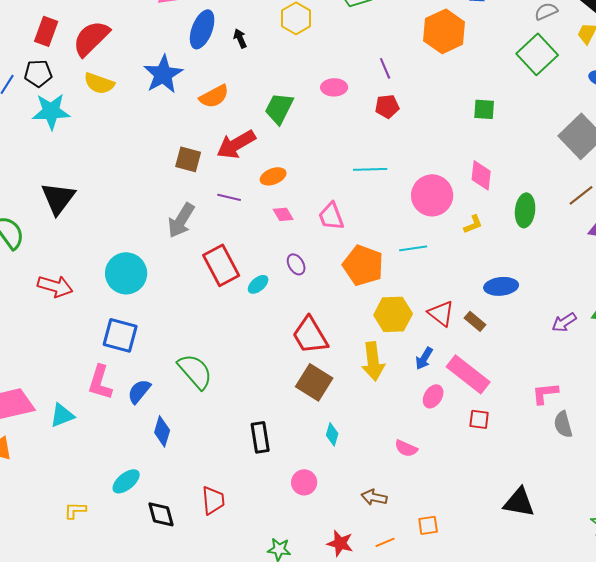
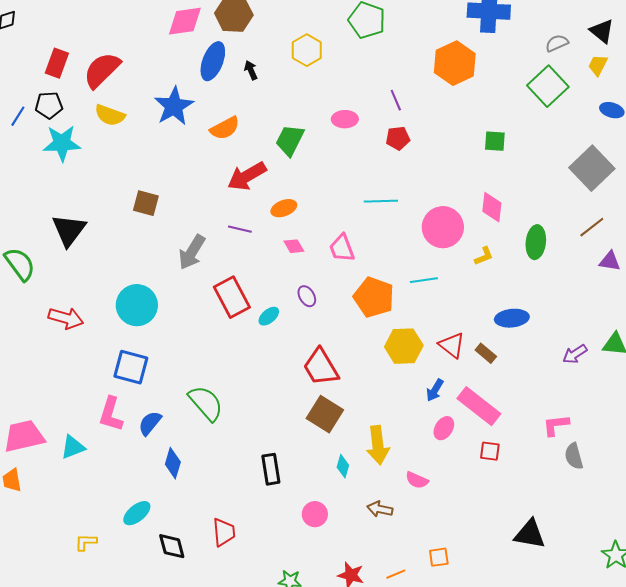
brown square: (188, 159) -> (146, 203), moved
yellow arrow: (373, 361) -> (378, 445), moved
brown arrow: (374, 497) -> (380, 509), moved

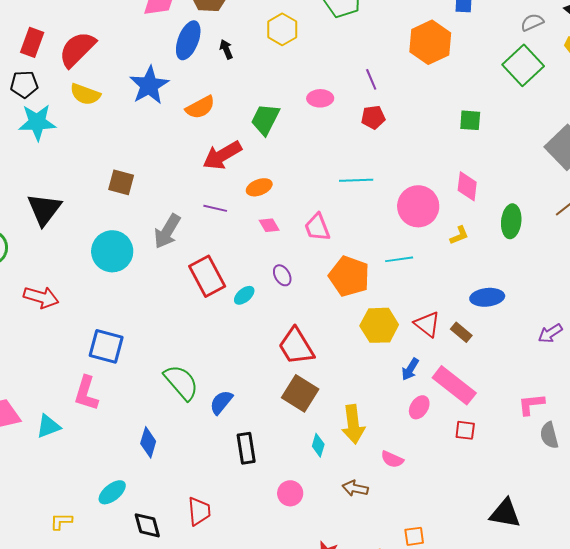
cyan circle: (137, 305) -> (112, 251), moved
blue semicircle: (150, 423) -> (221, 402), moved

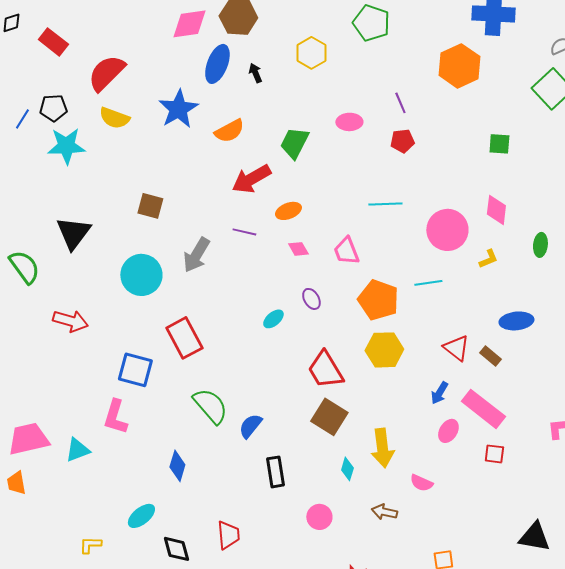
red rectangle: (32, 42) -> (53, 42), moved, turned -72
green ellipse: (511, 221) -> (540, 245), size x0.7
red rectangle: (207, 276) -> (184, 338), moved
yellow hexagon: (379, 325) -> (384, 350), moved

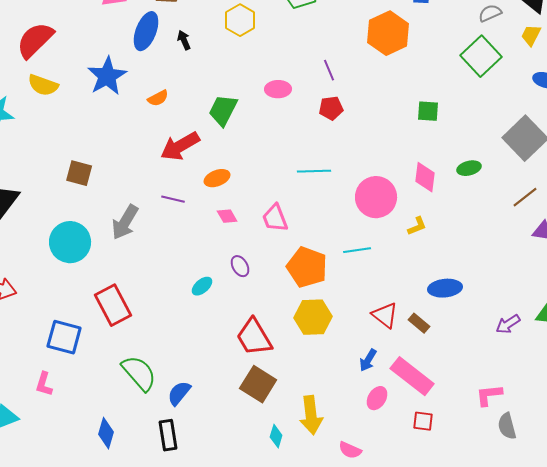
orange semicircle: (229, 131) -> (158, 98), size x0.7
green ellipse: (540, 245) -> (469, 168), moved, turned 70
pink L-shape: (115, 417) -> (44, 384), size x0.7
black rectangle: (275, 472) -> (168, 435), moved

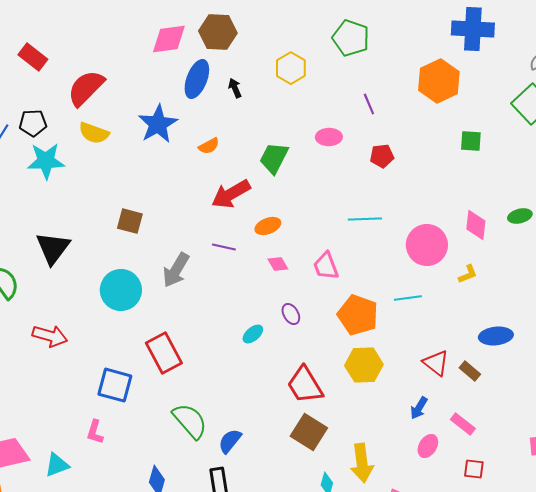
purple line: (329, 70) -> (369, 104), moved
green square: (428, 111) -> (471, 141), moved
pink rectangle: (412, 376) -> (463, 424), size x0.6

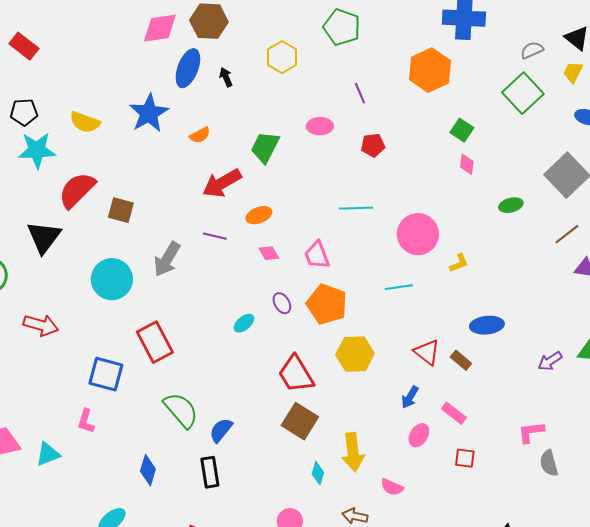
red semicircle: (86, 88) -> (77, 190), moved
green square: (471, 141) -> (462, 130), turned 30
pink diamond: (476, 225) -> (467, 164), moved, size x0.7
orange pentagon: (358, 315) -> (327, 304), moved

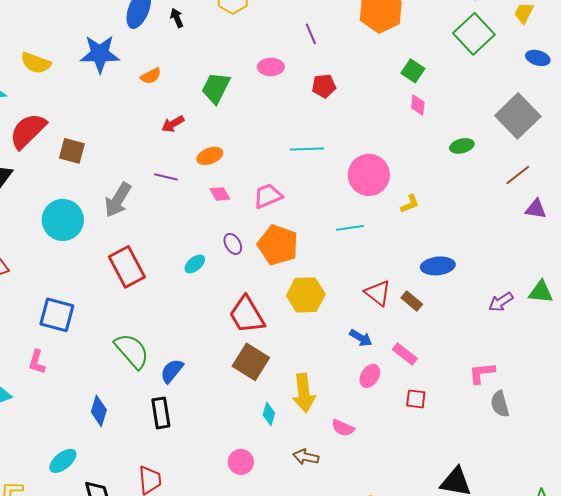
blue star: (149, 113) -> (100, 54), turned 30
red arrow: (222, 183) -> (173, 124), size x0.6
pink trapezoid: (317, 255) -> (268, 196), turned 88
red rectangle: (155, 342) -> (127, 267), moved
blue arrow: (410, 397) -> (361, 338), turned -90

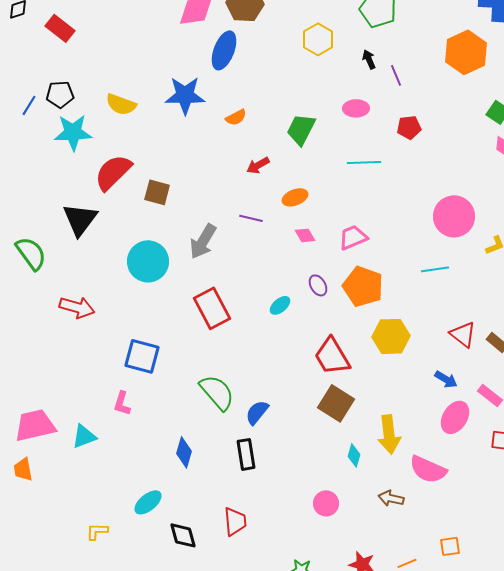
black arrow: (177, 18) -> (369, 59), moved
cyan line: (307, 149) -> (364, 162), moved
pink ellipse: (370, 376) -> (455, 417), size x1.4
pink semicircle: (343, 428) -> (428, 469), size x1.6

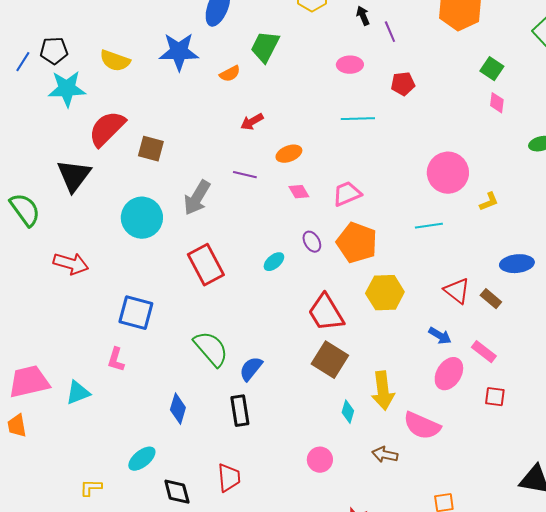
green trapezoid: (301, 129) -> (265, 47), moved

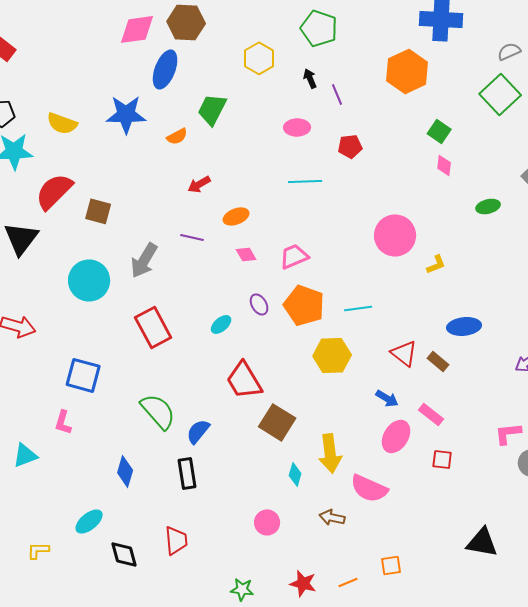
cyan line: (429, 226) -> (358, 308), moved
red trapezoid: (326, 313) -> (244, 380), moved

